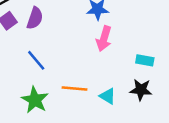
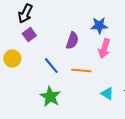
purple semicircle: (35, 18) -> (72, 41), moved
orange line: (74, 88) -> (81, 71), moved

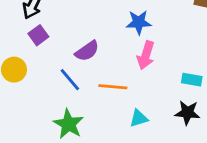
purple semicircle: (72, 41) -> (87, 51), moved, turned 36
cyan triangle: (107, 94) -> (139, 118), moved, turned -48

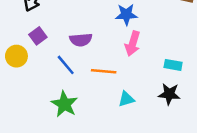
purple square: (38, 35) -> (38, 36), moved
purple semicircle: (87, 51) -> (81, 40), turned 30

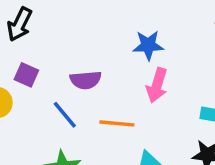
purple square: (38, 36) -> (26, 75), turned -30

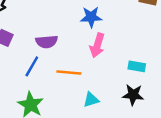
blue line: (65, 115) -> (32, 66), turned 70

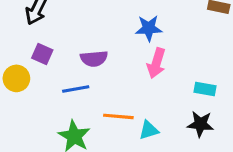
blue line: (32, 66) -> (76, 89), turned 50
orange line: (69, 73) -> (118, 116), moved

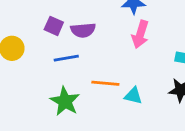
purple square: (42, 54) -> (54, 26), moved
cyan triangle: (149, 130) -> (133, 96), turned 30

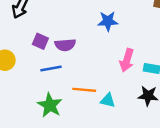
pink arrow: (140, 34) -> (127, 60), moved

